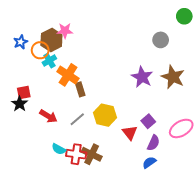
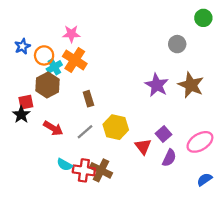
brown hexagon: (51, 40) -> (47, 85), moved
orange cross: (68, 75) -> (75, 60), moved
blue semicircle: (149, 162) -> (204, 179), moved

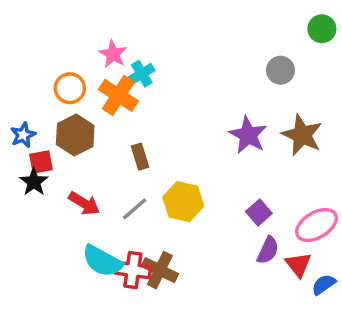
pink star: (71, 34) -> (113, 54), turned 30
blue star: (22, 46) -> (23, 135), moved
cyan cross: (54, 67) -> (142, 74), moved
red triangle: (143, 146) -> (298, 265), moved
cyan semicircle: (65, 165) -> (102, 261), size x1.6

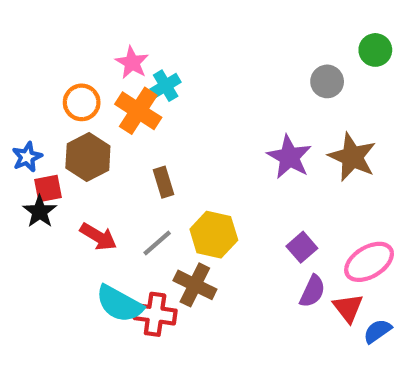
green circle: (322, 29) -> (375, 50), moved
brown cross: (160, 270) -> (195, 285), moved

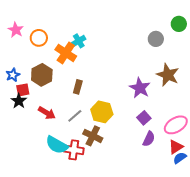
pink star: (132, 63) -> (16, 30), moved
orange circle: (82, 102) -> (39, 38), moved
purple star: (289, 157) -> (140, 88), moved
brown rectangle: (163, 182) -> (78, 87), turned 32
red triangle: (348, 308) -> (176, 147), moved, turned 35

